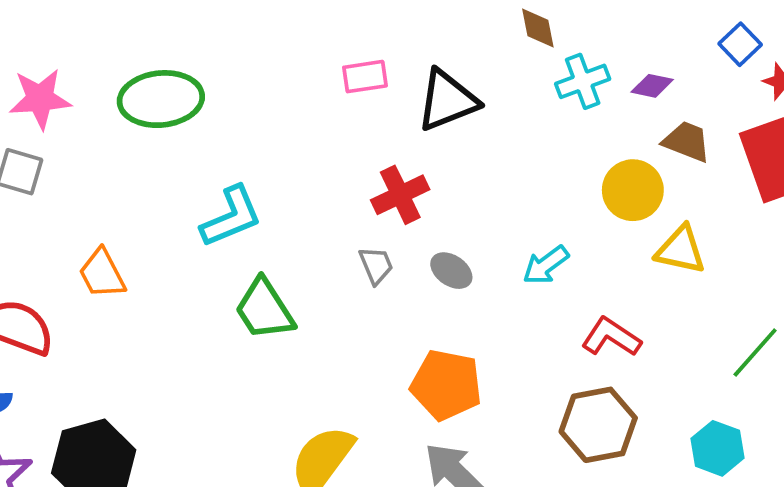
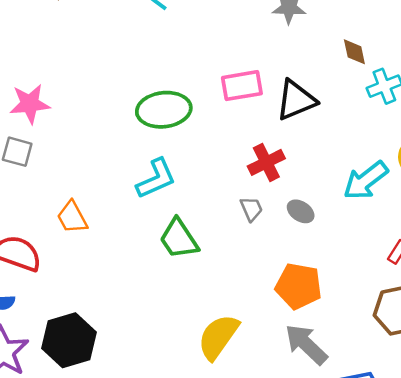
pink rectangle: (365, 77) -> (242, 86), size x1.4
green ellipse: (161, 99) -> (164, 110), moved
cyan arrow: (546, 265) -> (366, 180), moved, size x1.5

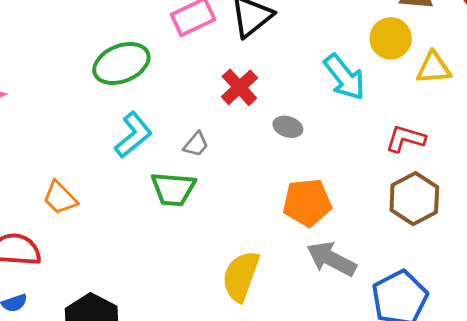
cyan arrow: (366, 180) -> (344, 77), turned -75
gray trapezoid: (251, 209) -> (196, 144), moved, turned 80
green trapezoid: (179, 239) -> (173, 189), turned -36

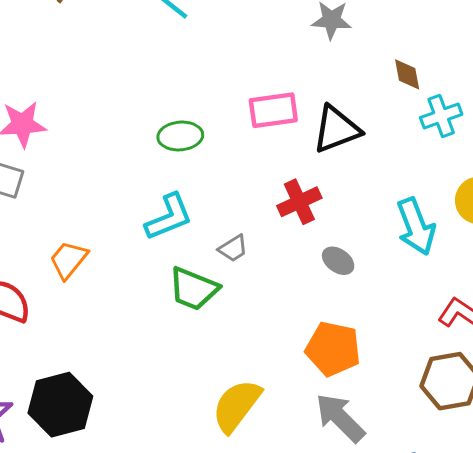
green ellipse: (121, 63) -> (180, 136), size x0.7
orange trapezoid: (60, 198) -> (69, 260), turned 66

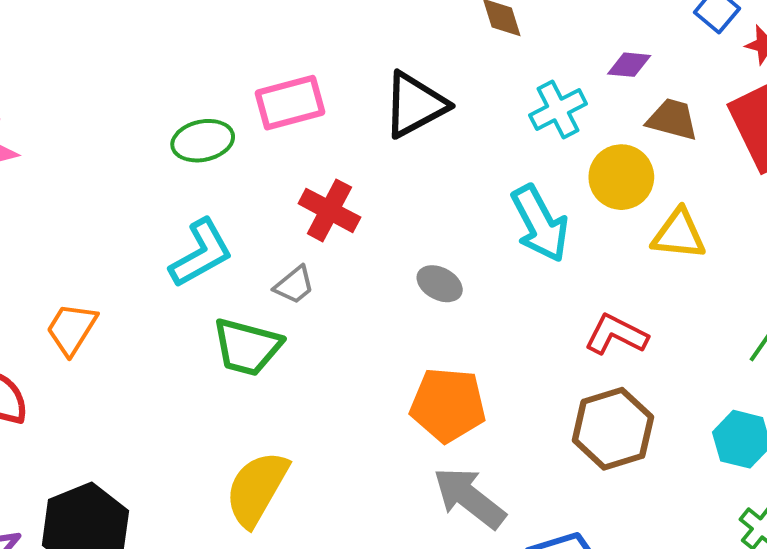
pink rectangle: (273, 110) -> (290, 103), moved
cyan cross: (441, 116) -> (558, 109), moved
red cross: (299, 202) -> (329, 210), moved, turned -30
yellow semicircle: (237, 406) -> (257, 489), moved

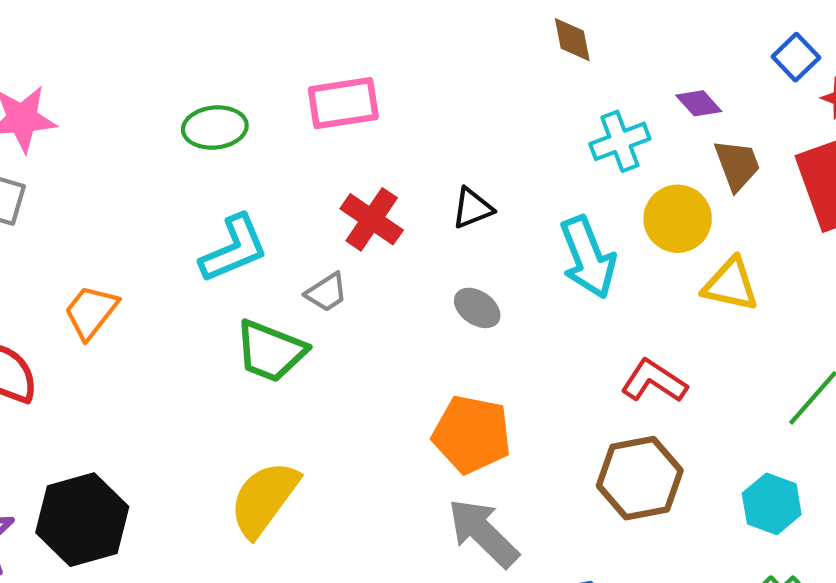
purple diamond: (629, 65) -> (699, 103), turned 36
black triangle: (415, 105) -> (472, 208), moved, size x0.6
brown trapezoid: (672, 119) -> (737, 165), turned 48
green ellipse: (203, 141) -> (215, 127), moved

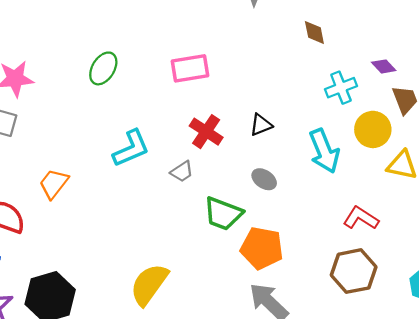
green ellipse: (215, 127) -> (103, 68), moved, turned -52
green trapezoid: (271, 351) -> (223, 214), moved

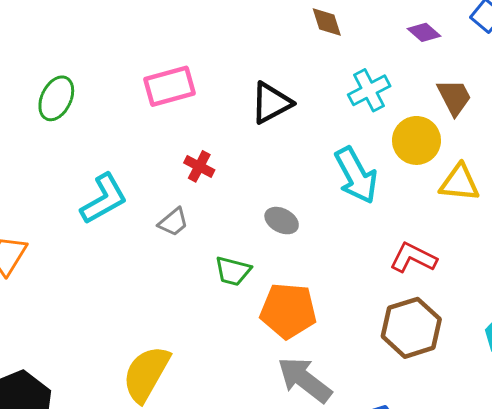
purple diamond: (384, 66) -> (424, 32), moved
black triangle: (261, 125) -> (271, 103), moved, size x1.4
red cross: (206, 132) -> (199, 166), size x0.7
green trapezoid: (223, 214) -> (233, 271), size x0.7

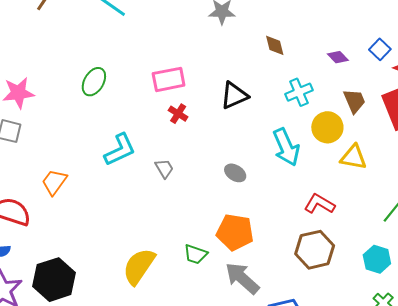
red cross: (199, 166) -> (178, 114), moved
gray trapezoid: (173, 222) -> (164, 168), turned -85
green trapezoid: (233, 271) -> (195, 254), moved

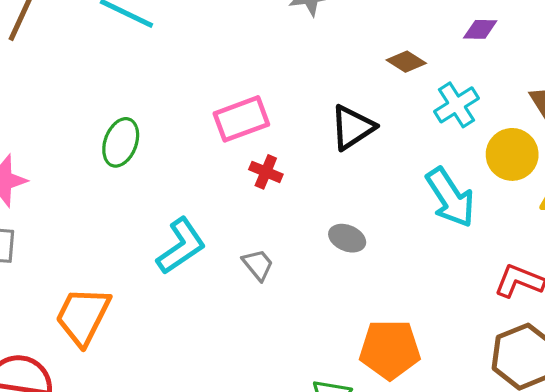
brown diamond: (275, 45) -> (406, 62), moved, turned -35
purple diamond: (338, 57) -> (480, 29), moved, turned -35
gray ellipse: (235, 173) -> (347, 238), moved
orange trapezoid: (54, 182) -> (83, 316), size x1.4

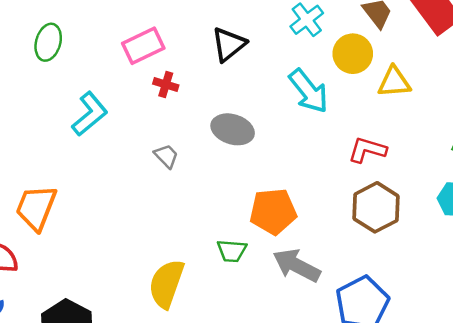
green ellipse: (121, 142) -> (48, 42), moved
gray ellipse: (347, 238) -> (233, 129), size x1.5
cyan L-shape: (181, 246) -> (90, 114), moved

